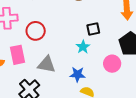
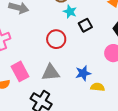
red circle: (36, 31) -> (56, 39), moved
cyan star: (83, 47) -> (70, 12), moved

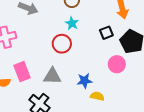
cyan star: (70, 12) -> (72, 23), moved
black square: (85, 25) -> (106, 33), moved

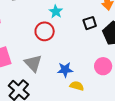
pink circle: (117, 64) -> (103, 66), moved
gray triangle: (52, 76) -> (33, 63), turned 42

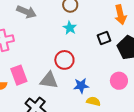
red circle: (45, 31) -> (64, 60), moved
gray triangle: (33, 63) -> (49, 80), turned -36

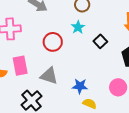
black square: (104, 38) -> (100, 41), moved, turned -32
red circle: (64, 60) -> (53, 42), moved

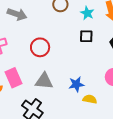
cyan star: (78, 27) -> (87, 13), moved
black square: (100, 41) -> (86, 36), turned -32

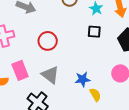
gray triangle: (44, 81) -> (50, 75), turned 30
yellow semicircle: (90, 99) -> (95, 95), turned 48

